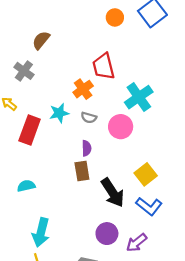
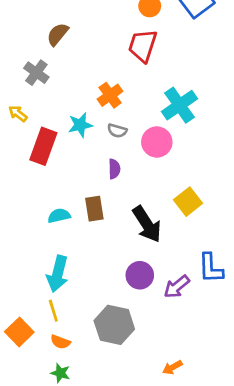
red trapezoid: (104, 66) -> (143, 46), moved, turned 32
brown rectangle: (82, 171) -> (94, 209), moved
cyan semicircle: (26, 186) -> (59, 216), moved
blue L-shape: (149, 206) -> (211, 268), moved, turned 50

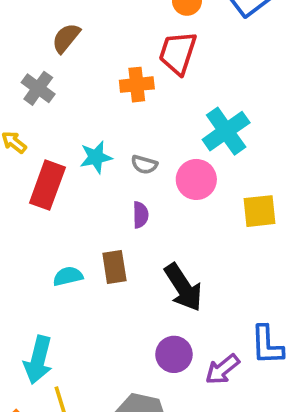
orange cross: (110, 95) -> (137, 85), moved, turned 30
yellow square: (188, 202) -> (260, 211), moved, turned 32
cyan arrow: (58, 274) -> (38, 360), moved

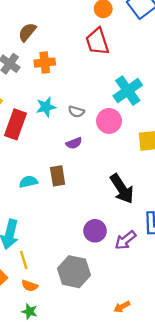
red trapezoid: (178, 53) -> (97, 41), turned -36
orange cross: (137, 85) -> (45, 63), moved
purple semicircle: (140, 215) -> (74, 143), turned 70
black arrow: (183, 287) -> (122, 189), moved

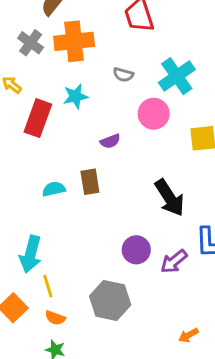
orange cross: (45, 63) -> (74, 41), size x1.5
gray semicircle: (76, 112) -> (123, 75), moved
orange arrow: (122, 307) -> (188, 335), moved

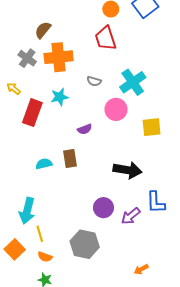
black arrow: (170, 198) -> (127, 170), turned -48

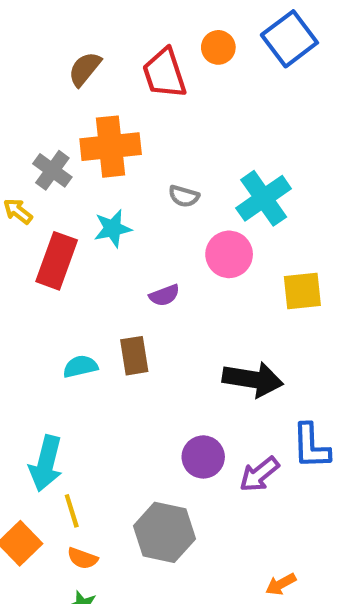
brown semicircle: (43, 30) -> (85, 69), moved
red trapezoid: (106, 38) -> (164, 73), moved
gray cross: (27, 58) -> (52, 170), moved

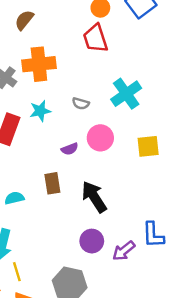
red trapezoid: (164, 73) -> (95, 38), moved
gray semicircle: (184, 196) -> (81, 103), moved
pink circle: (229, 254) -> (100, 138), moved
cyan semicircle: (80, 366) -> (14, 198), moved
black arrow: (253, 379) -> (94, 197), moved, turned -132

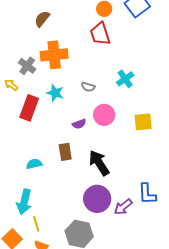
cyan cross: (126, 94) -> (125, 79), size x0.7
cyan star: (40, 111) -> (55, 93), turned 30
purple circle: (92, 241) -> (97, 199), size x1.4

